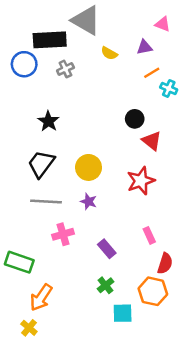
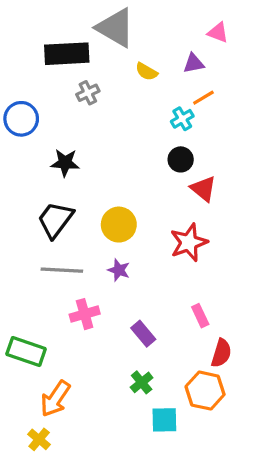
blue circle: (24, 64) -> (21, 119), moved
cyan cross: (169, 88) -> (182, 119), moved, turned 35
black star: (48, 121) -> (65, 163), turned -30

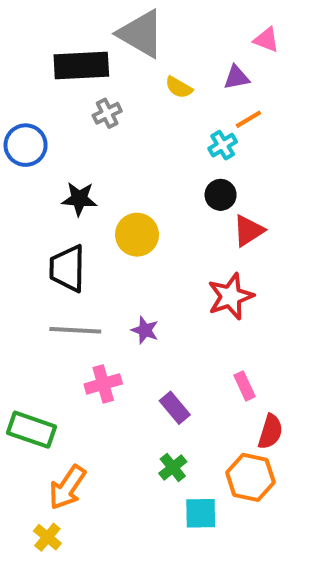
red triangle: (203, 189) -> (248, 231), turned 48
black trapezoid: (55, 220) -> (67, 268), turned -36
yellow circle: (119, 225) -> (137, 235), moved

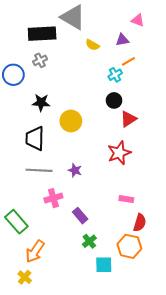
gray cross: (107, 113) -> (40, 60), moved
pink rectangle: (244, 386) -> (126, 199), turned -56
purple rectangle: (175, 408) -> (80, 216), moved
green rectangle: (32, 430) -> (16, 222), turned 30

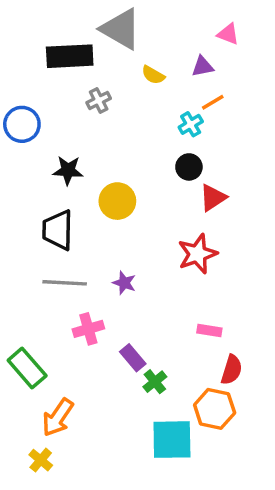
gray cross: (40, 60) -> (99, 100), moved
green cross: (89, 241) -> (155, 382), moved
cyan square: (104, 265) -> (172, 440), size x1.5

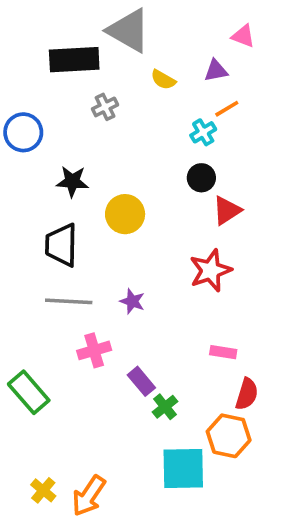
orange arrow: (58, 417) -> (89, 496), moved

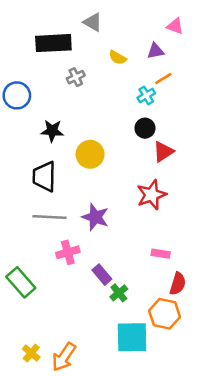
gray triangle: (129, 31) -> (93, 22), size x0.6
purple star: (132, 301) -> (95, 217), size x1.5

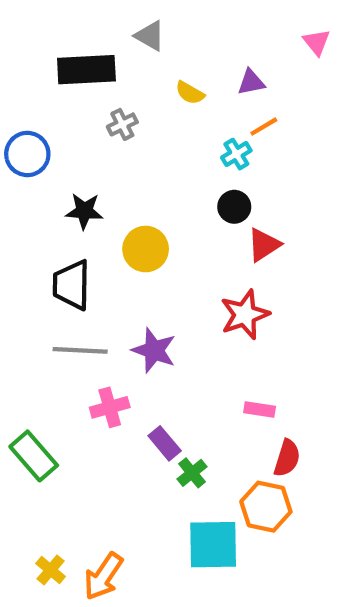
pink triangle: (175, 26) -> (317, 42), moved, turned 30

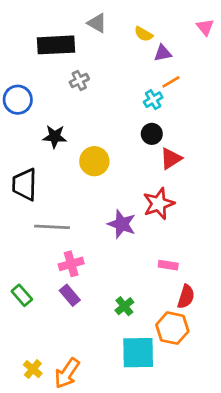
yellow semicircle: (190, 93) -> (144, 34), moved
black trapezoid: (72, 285) -> (25, 184), moved
purple star: (154, 350) -> (122, 224), moved
purple rectangle: (165, 443) -> (70, 295), moved
green rectangle: (34, 456) -> (22, 295), size x0.7

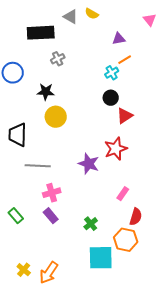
yellow semicircle: (144, 34) -> (92, 14), moved
black star: (55, 137) -> (46, 92), moved
yellow circle: (94, 161) -> (56, 117), moved
pink rectangle: (168, 265) -> (123, 194), turned -64

